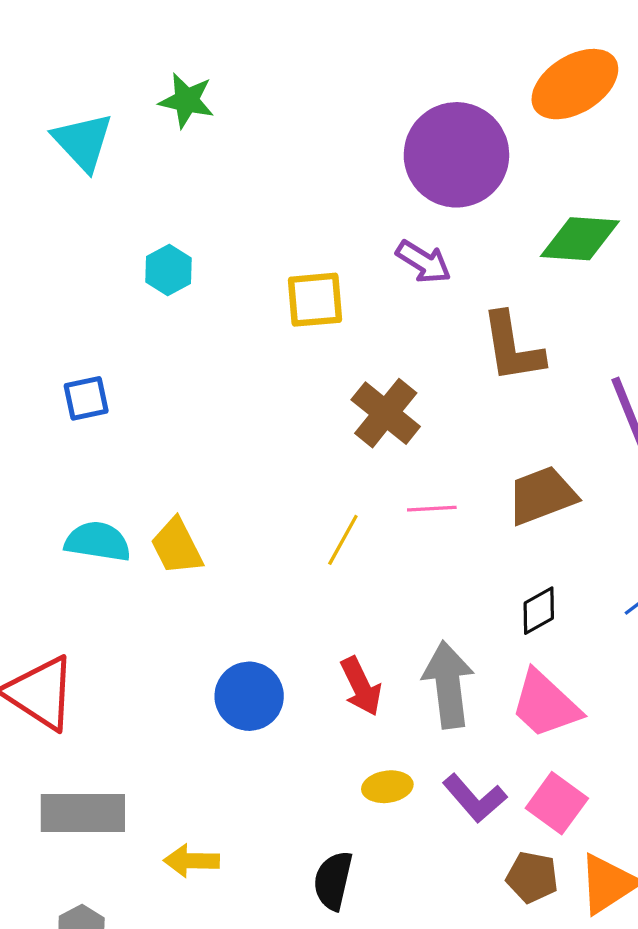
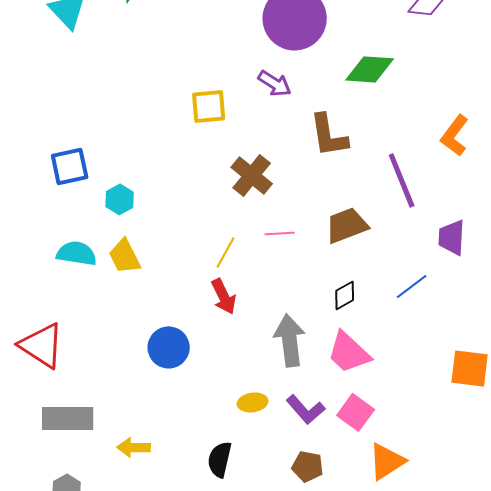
cyan hexagon: (169, 270) -> (120, 199), moved
blue square: (86, 398) -> (70, 166), size x1.4
red arrow: (361, 686) -> (224, 296), moved
brown pentagon: (532, 877) -> (308, 466), moved

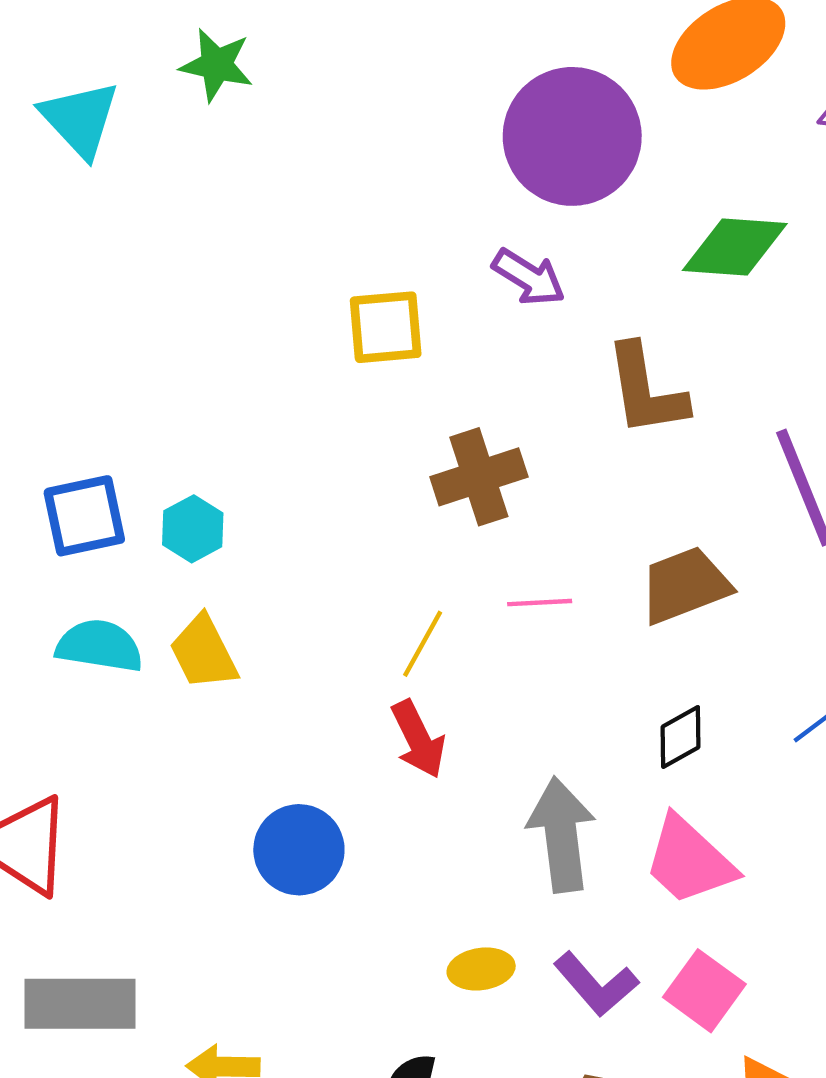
blue square: (70, 166) -> (84, 516), moved
brown cross: (252, 175) -> (479, 477), turned 33

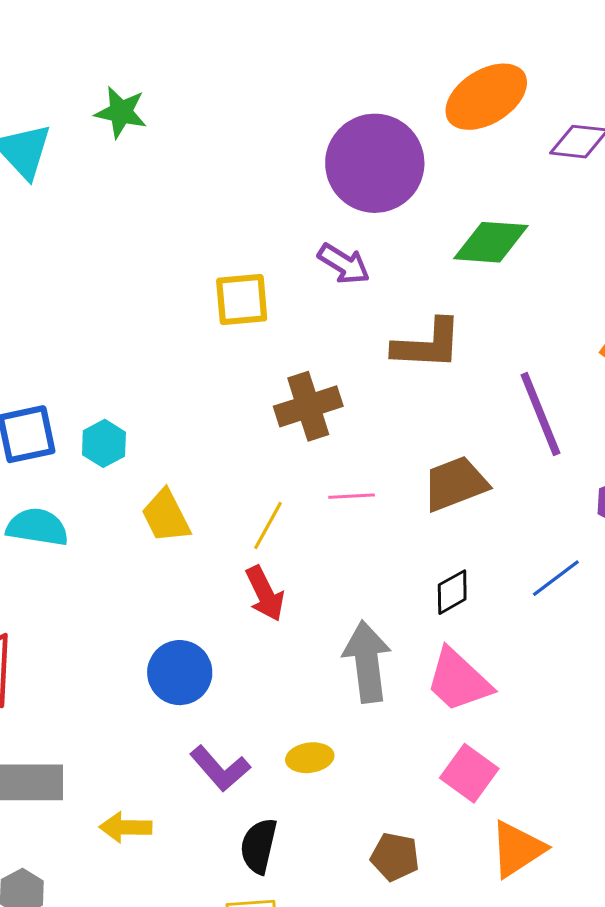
brown L-shape: (646, 390) -> (427, 344), turned -78
yellow trapezoid: (204, 652) -> (166, 516), moved
purple L-shape: (596, 984) -> (220, 769), moved

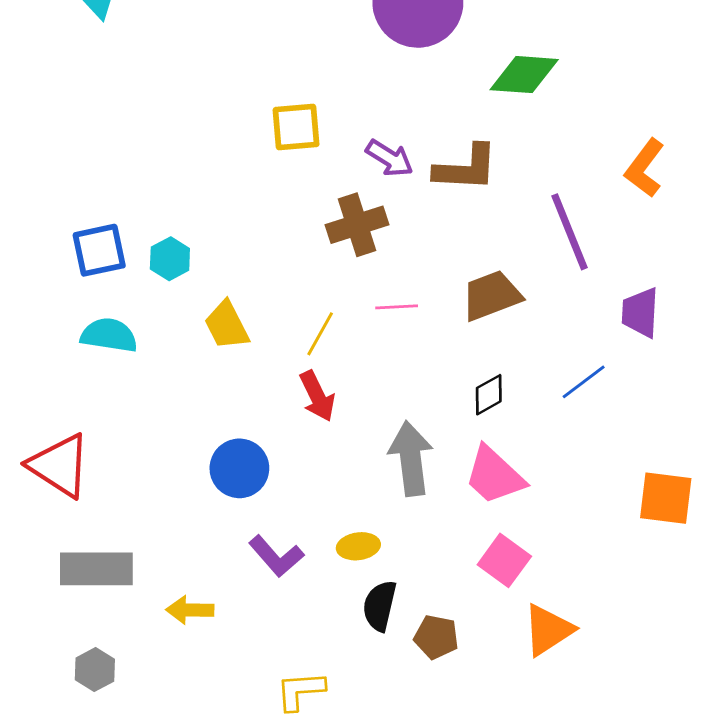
purple arrow: (344, 264) -> (390, 158), moved
black semicircle: (259, 846) -> (380, 606), moved

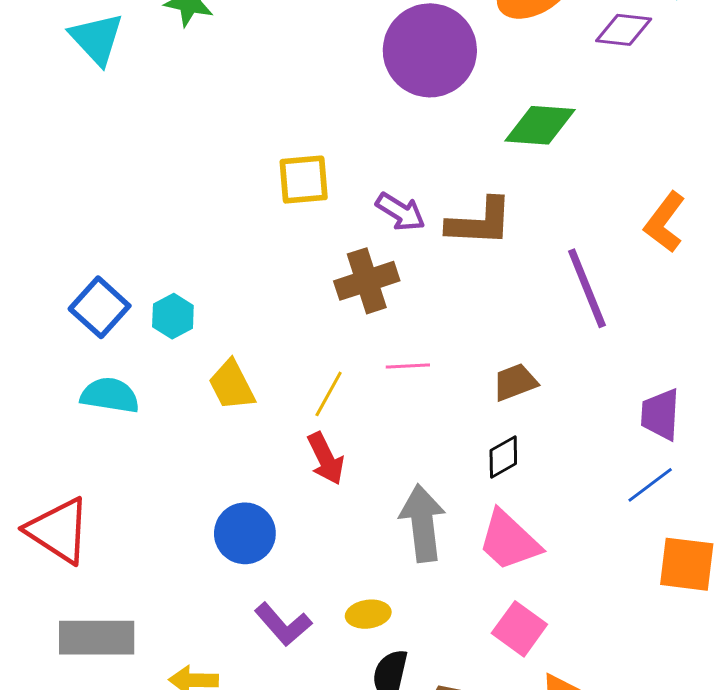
blue square: (99, 250) -> (100, 307), turned -36
brown trapezoid: (492, 296) -> (515, 382), moved, size x0.7
purple trapezoid: (640, 313) -> (660, 414), moved
blue line: (584, 382) -> (650, 485), moved

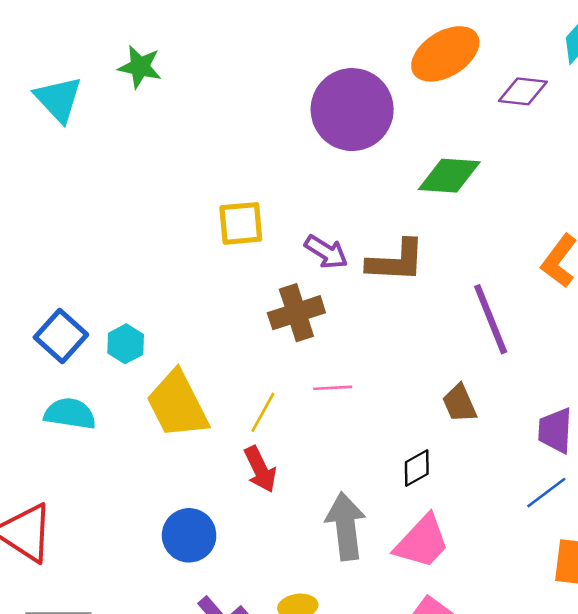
brown trapezoid: (515, 382) -> (460, 403), moved, turned -93
yellow trapezoid: (232, 385) -> (177, 405), size x1.5
pink trapezoid: (509, 541) -> (422, 542), turned -90

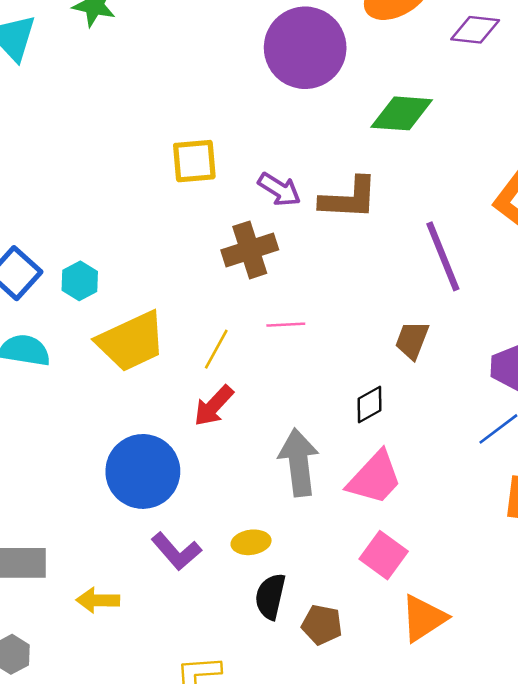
brown trapezoid: (460, 403) -> (412, 340), turned 45
yellow trapezoid: (177, 405) -> (131, 341), turned -88
red arrow: (260, 469) -> (214, 406), turned 69
blue circle: (189, 535) -> (143, 471), size x1.4

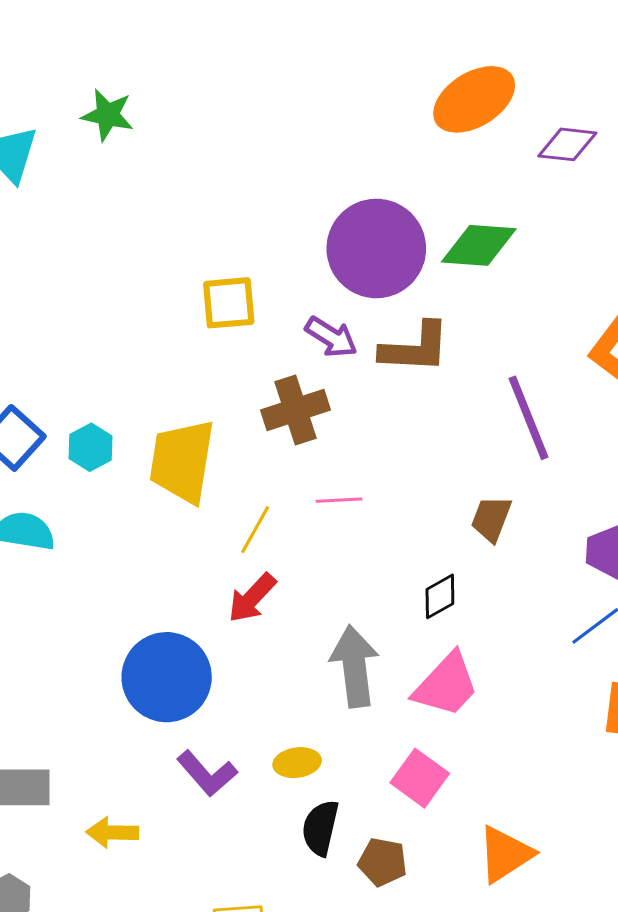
purple circle: (305, 48) -> (376, 248), moved
yellow trapezoid: (131, 341) -> (182, 461), moved, turned 124
pink square: (384, 555) -> (420, 778), moved

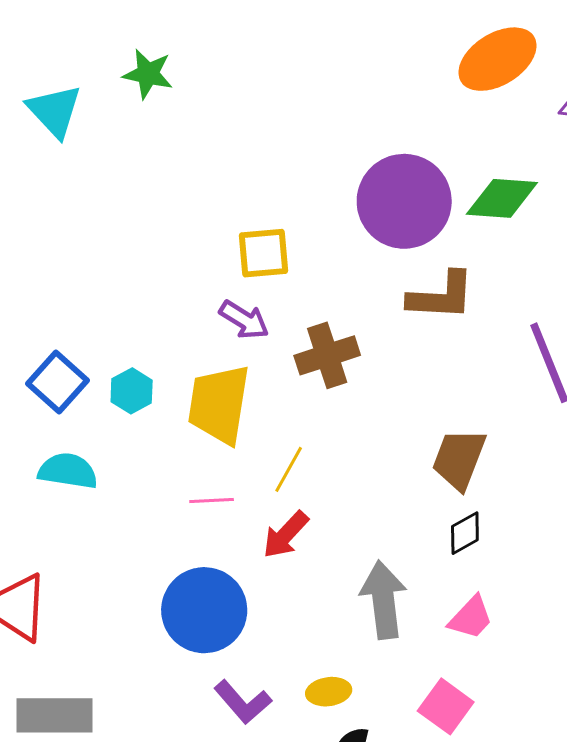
purple arrow: (331, 337) -> (244, 320), moved
pink line: (339, 500) -> (212, 501), moved
brown trapezoid: (491, 519) -> (459, 459), moved, size x1.4
pink trapezoid: (446, 685) -> (471, 618), size x0.7

